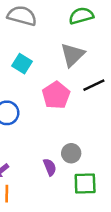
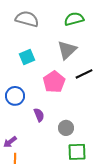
cyan square: (22, 64) -> (27, 57), turned 35
purple semicircle: (50, 167) -> (39, 115), moved

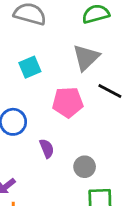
black line: (84, 74) -> (110, 91), turned 54
pink pentagon: (54, 82) -> (68, 102), turned 30

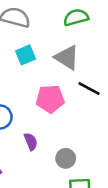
gray triangle: (86, 57) -> (67, 58), turned -44
cyan square: (30, 67) -> (26, 55), moved

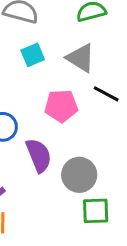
purple semicircle: (31, 142) -> (39, 155), size x1.6
gray circle: (66, 158) -> (79, 175), size x1.5

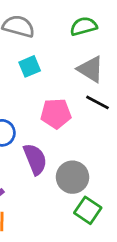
gray triangle: (81, 58) -> (90, 69), moved
green square: (96, 211) -> (88, 210), turned 36

